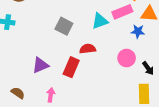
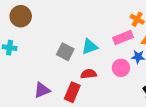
cyan triangle: (100, 21) -> (90, 47), moved
pink circle: (127, 58) -> (121, 68), moved

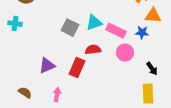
pink rectangle: (123, 37) -> (116, 31), moved, turned 48
pink circle: (121, 68) -> (125, 53), moved

